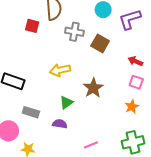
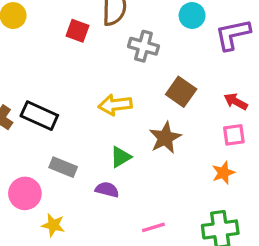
brown square: (100, 43) -> (181, 92), moved
pink square: (136, 82) -> (234, 135), turned -32

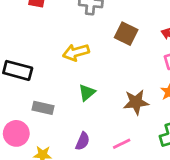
brown star: (165, 138) -> (136, 102), moved, turned 30
purple semicircle: (107, 190) -> (83, 141), moved, turned 108

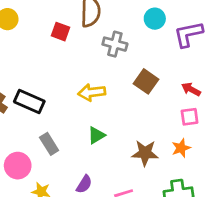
gray rectangle: (43, 108) -> (49, 144), turned 36

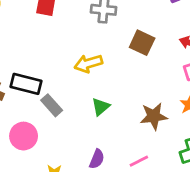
gray rectangle: (49, 144) -> (52, 105), moved
pink circle: (18, 166) -> (24, 136), moved

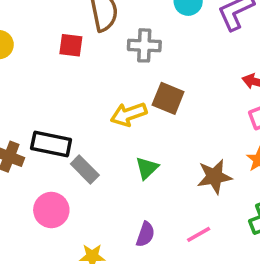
brown square: (142, 43) -> (168, 98), moved

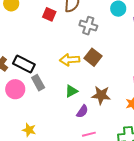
brown star: (214, 177) -> (101, 95), moved
pink circle: (51, 210) -> (15, 89), moved
purple semicircle: (145, 234) -> (82, 111), moved

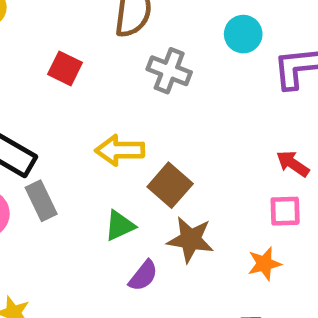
red square: (49, 14) -> (65, 68), moved
brown square: (93, 57) -> (170, 185), moved

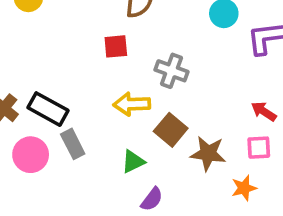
red square: (65, 68) -> (116, 46), moved, turned -30
gray cross: (169, 71) -> (172, 71), moved
brown star: (190, 240) -> (208, 153), moved

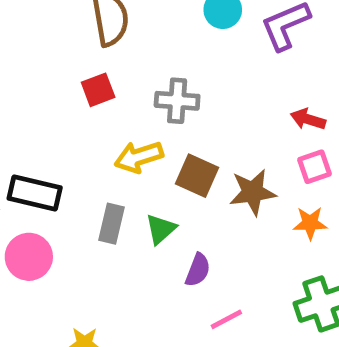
gray rectangle: (73, 144) -> (112, 224), moved, turned 56
orange star: (244, 188) -> (310, 223), turned 30

